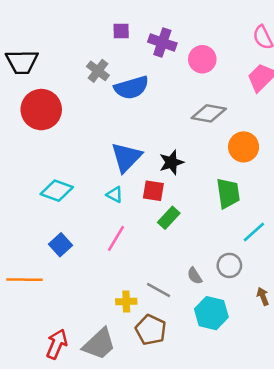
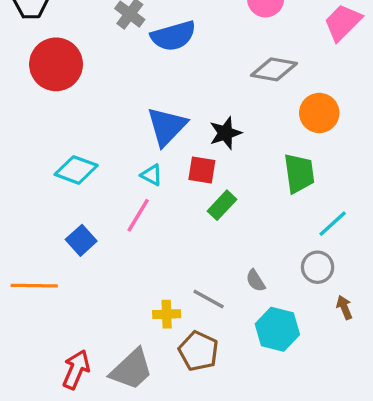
pink line: (116, 238) -> (138, 215), moved
gray circle: (229, 265) -> (318, 267), moved

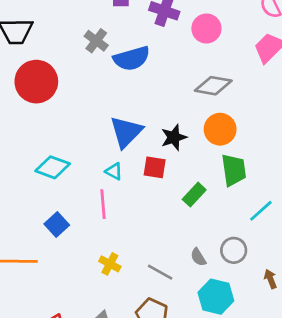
orange circle: (319, 113) -> (220, 129), moved
green rectangle: (222, 205) -> (194, 195), moved
pink line: (138, 215) -> (103, 204), turned -36
gray circle: (318, 267) -> (234, 250), moved
yellow cross: (167, 314) -> (110, 264), moved, turned 30

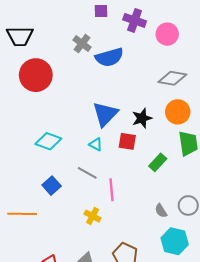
pink line: (103, 204) -> (111, 190), moved
gray line: (160, 272) -> (87, 173), moved

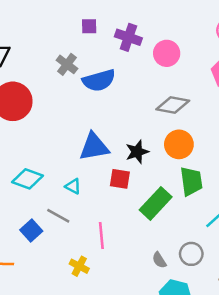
blue triangle: (105, 114) -> (94, 147), turned 36
cyan triangle: (96, 144) -> (73, 186), moved
green rectangle: (158, 162) -> (156, 203), size x1.5
gray line: (87, 173) -> (58, 216), moved

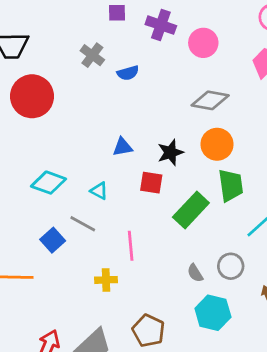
blue semicircle: (99, 80) -> (128, 73), size x0.6
blue triangle: (94, 147) -> (122, 147), size x0.6
yellow cross: (79, 266) -> (106, 280), turned -30

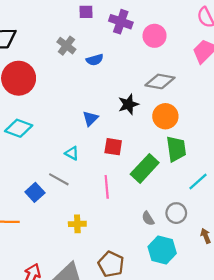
blue triangle: (122, 147) -> (90, 118), turned -35
black star: (170, 152) -> (128, 104), moved
cyan diamond: (48, 183) -> (19, 128), moved
pink line: (131, 246) -> (107, 187), moved

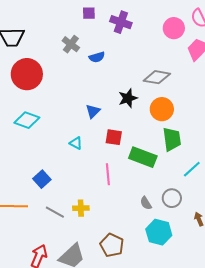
pink circle: (155, 36) -> (174, 28), moved
green rectangle: (145, 168) -> (143, 157), turned 68
gray line: (59, 179) -> (55, 212), moved

